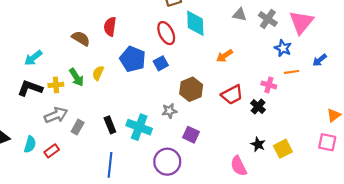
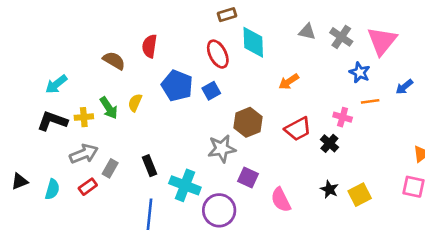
gray star: (169, 111) -> (222, 149), size x1.5
cyan cross: (139, 127) -> (185, 185), moved
red rectangle: (52, 151) -> (88, 187), moved
pink semicircle: (239, 166) -> (281, 200), moved

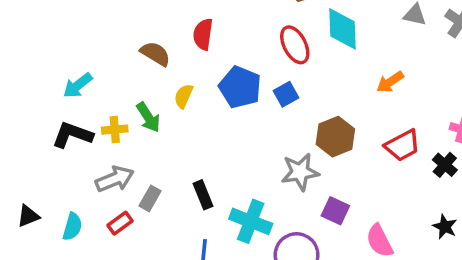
yellow semicircle: (135, 103) -> (184, 96), moved

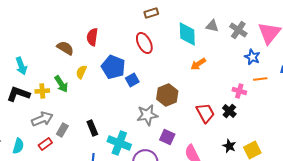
cyan diamond: (342, 29) -> (187, 34), moved
cyan arrow: (78, 85) -> (21, 66), turned -72
blue square: (286, 94) -> (132, 80), moved
red trapezoid: (402, 145) -> (205, 113), moved, turned -90

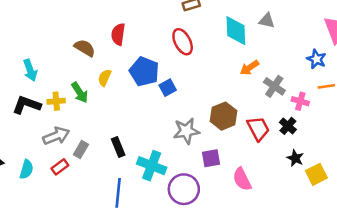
gray cross: (238, 30) -> (274, 86), moved
brown hexagon: (167, 95) -> (223, 116), moved
purple square: (167, 137) -> (211, 158), turned -35
black star: (229, 146) -> (295, 158), moved

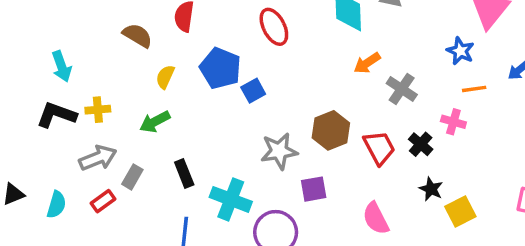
green arrow: (80, 93) -> (155, 122), moved, turned 95
pink cross: (300, 101) -> (453, 122), moved
pink semicircle: (242, 179) -> (376, 218), moved

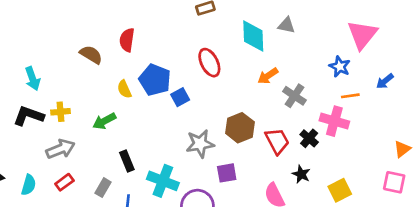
red ellipse: (274, 27) -> (209, 63), moved
yellow semicircle: (165, 77) -> (124, 89), moved, turned -48
pink cross: (453, 122) -> (334, 121), size x1.5
gray rectangle: (132, 177) -> (103, 188), moved
black star: (431, 189) -> (301, 174), moved

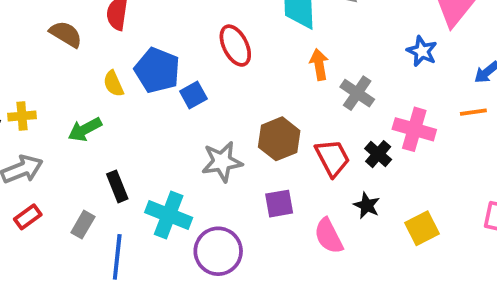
orange arrow: (268, 76) -> (319, 65), turned 114
orange line: (350, 96) -> (473, 112), moved
purple square: (227, 173) -> (279, 204), moved

